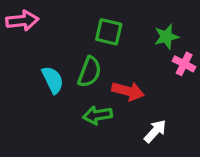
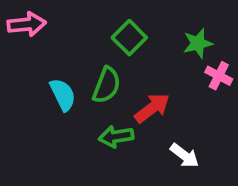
green square: (109, 32) -> (129, 38), turned 32
red arrow: (128, 91) -> (152, 108), turned -52
white arrow: (155, 131) -> (185, 156), turned 85

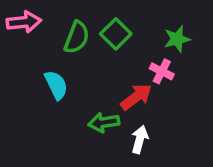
pink cross: (219, 76) -> (162, 71), moved
green semicircle: (107, 85) -> (77, 37), moved
white arrow: (185, 156) -> (140, 139), moved, turned -112

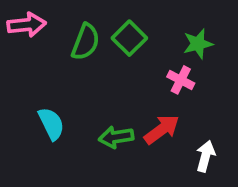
cyan semicircle: (56, 85) -> (51, 124), moved
red arrow: (136, 97) -> (162, 129), moved
white arrow: (140, 139) -> (206, 156), moved

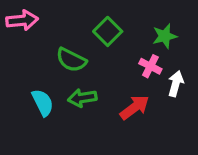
green semicircle: (86, 42) -> (71, 60), moved, turned 96
green arrow: (116, 137) -> (82, 98), moved
white arrow: (206, 156) -> (176, 84), moved

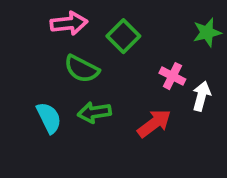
pink arrow: (22, 20) -> (69, 23), moved
green star: (165, 36) -> (207, 32), moved

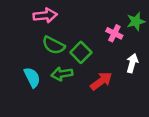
green square: (123, 36) -> (81, 52), moved
pink cross: (172, 76) -> (114, 33), moved

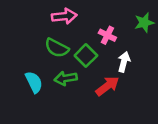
pink arrow: (45, 15) -> (64, 16), moved
pink cross: (114, 33) -> (107, 35), moved
white arrow: (132, 63) -> (124, 62), moved

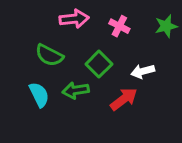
pink cross: (107, 35) -> (119, 26), moved
green semicircle: (57, 48) -> (49, 55), moved
white arrow: (124, 62) -> (143, 71), turned -120

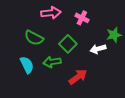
green star: (166, 26) -> (114, 35), moved
red arrow: (124, 99) -> (78, 77), moved

